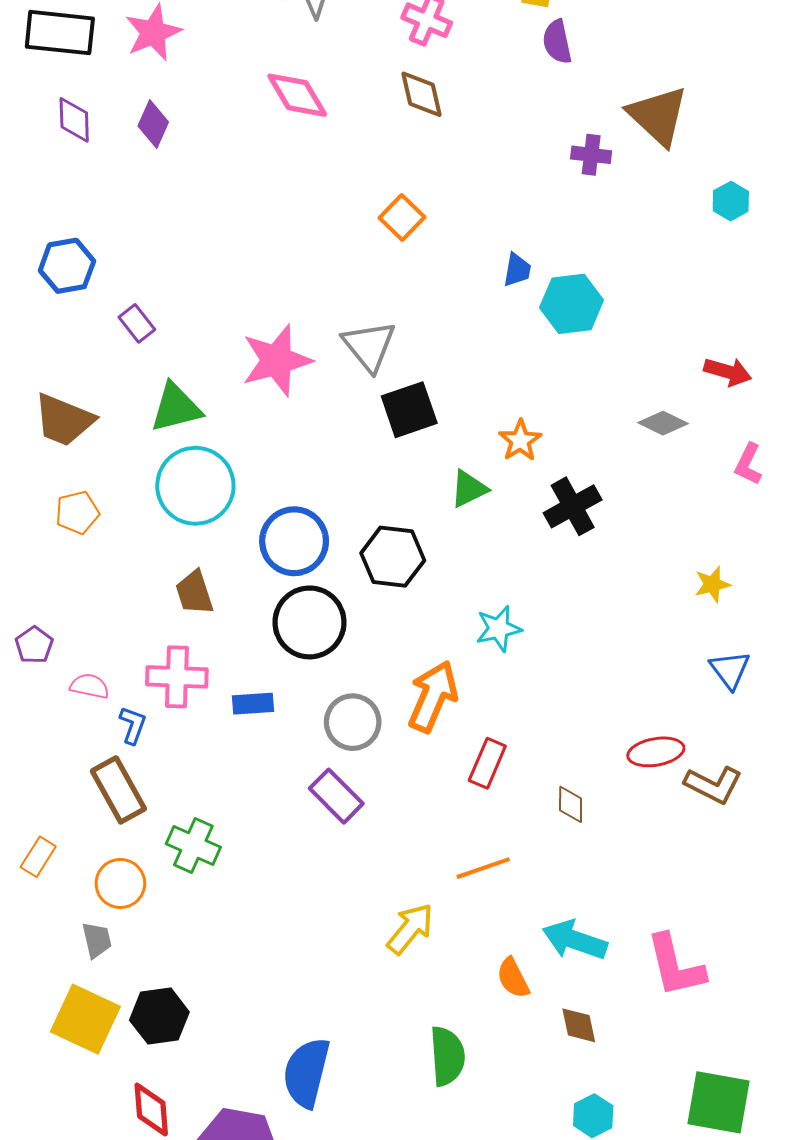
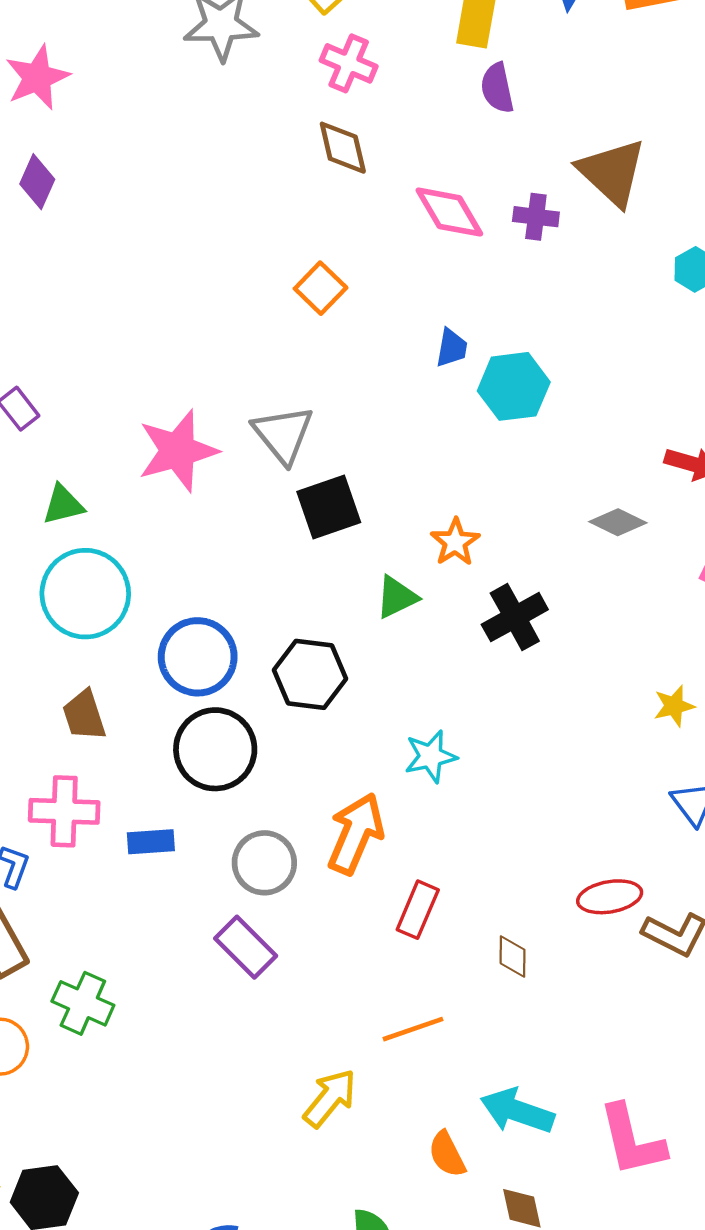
pink diamond: (297, 95) -> (449, 212), moved
green triangle: (176, 408) -> (63, 505), size x0.7

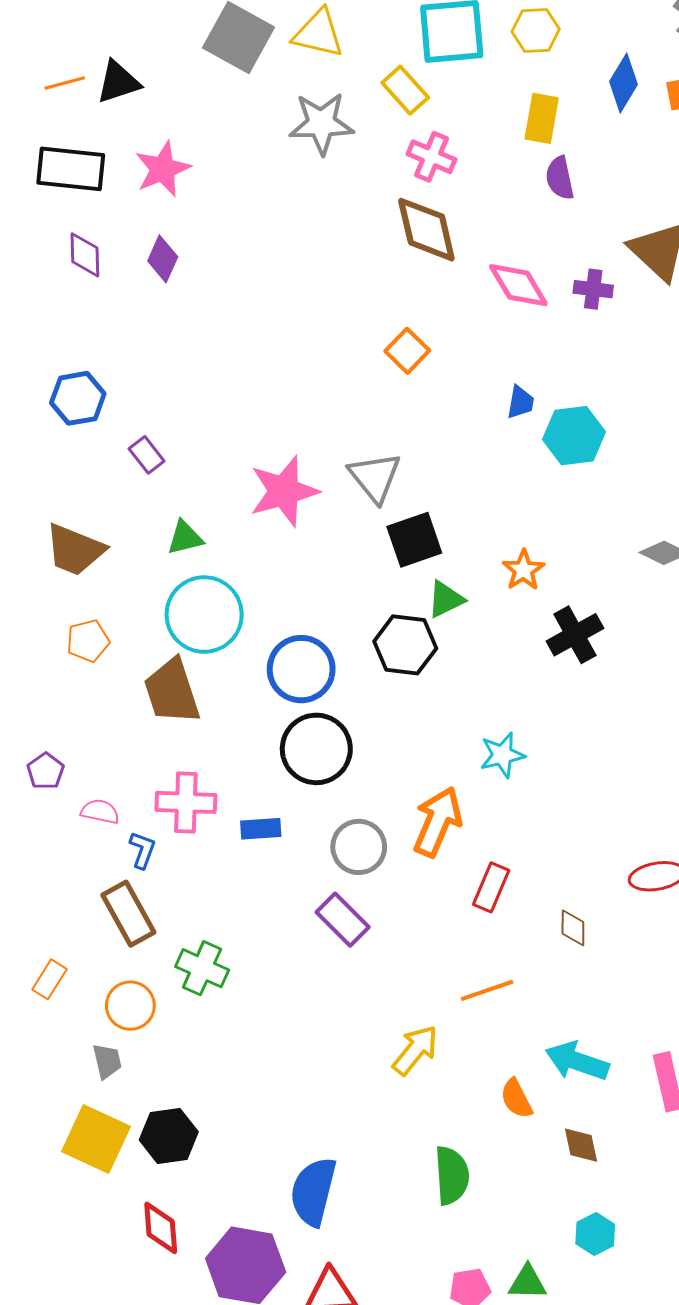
brown diamond: (343, 148) -> (426, 230), size x1.4
green triangle: (397, 597) -> (446, 599), moved
black hexagon: (310, 674) -> (405, 645), moved
brown trapezoid: (84, 715) -> (172, 691), moved, size x1.5

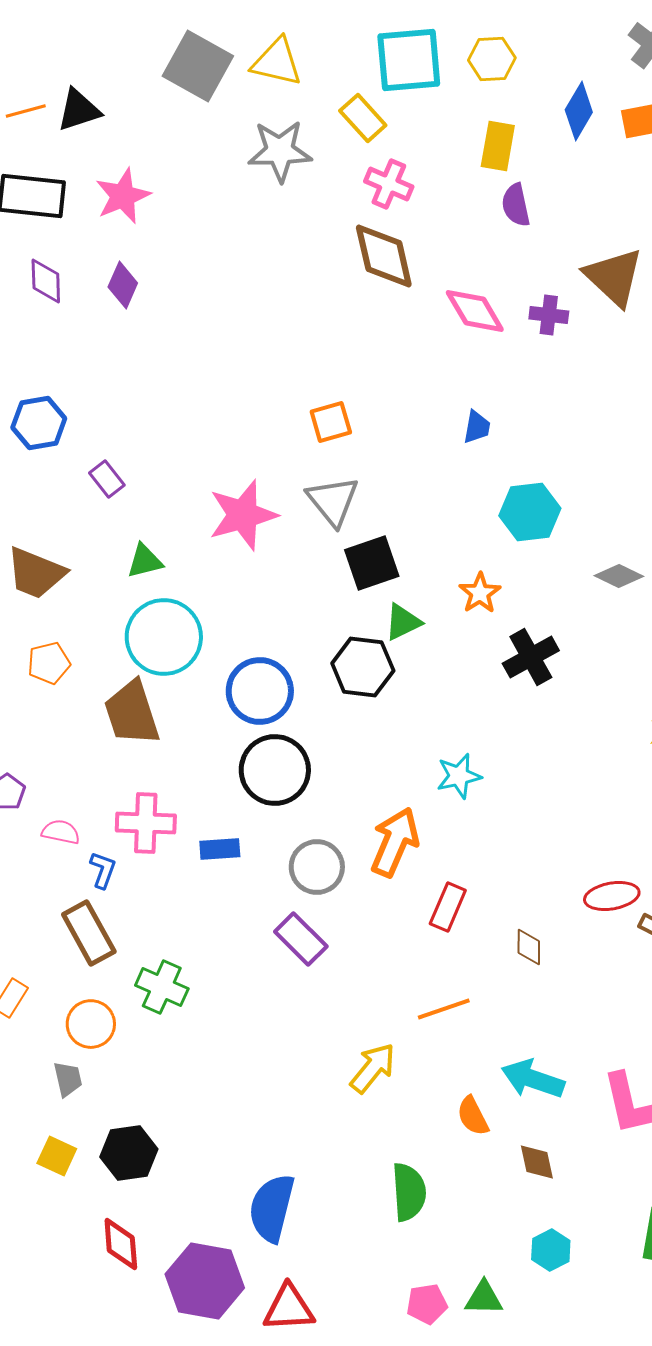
orange square: (407, 351) -> (331, 422), moved, turned 30
cyan hexagon: (574, 436) -> (530, 512), moved
yellow square: (96, 1139) -> (57, 1156), size x0.6

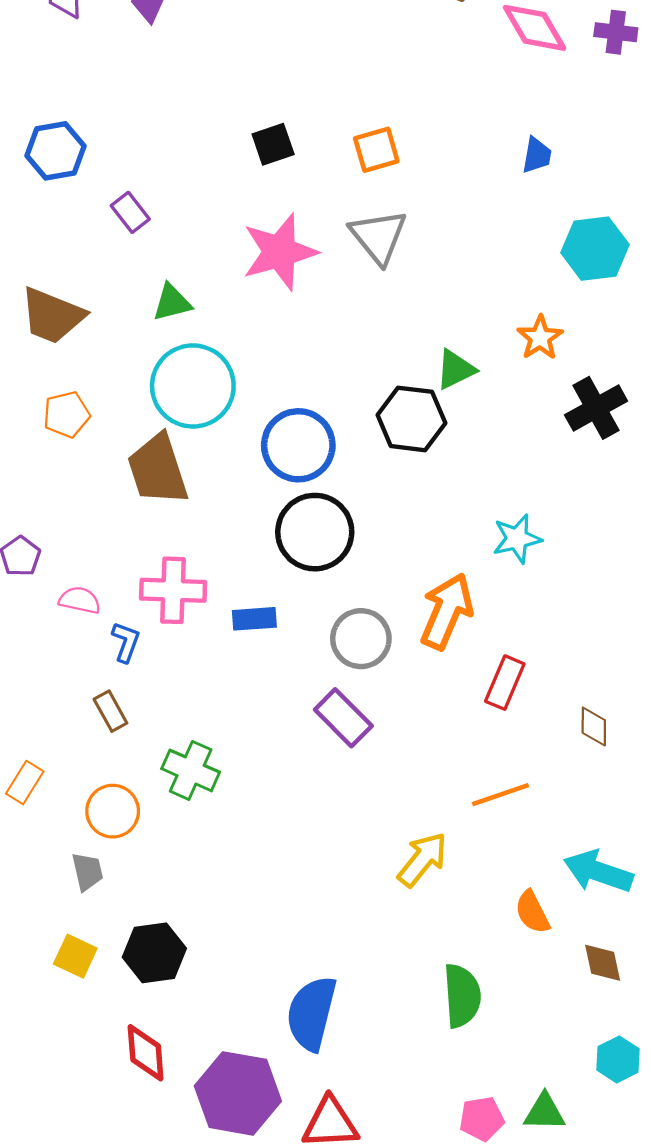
black square: (372, 563) -> (273, 144), moved, size x0.7
brown rectangle: (89, 933) -> (110, 711), size x0.6

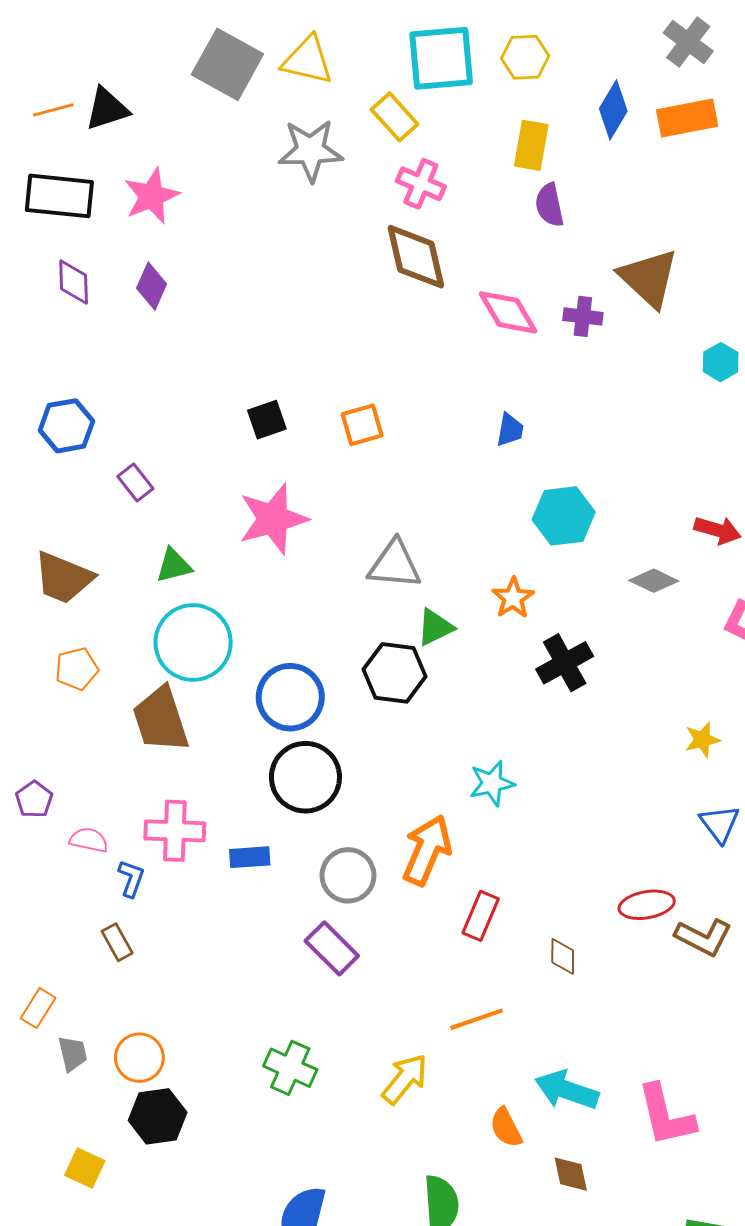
gray triangle: (378, 237) -> (395, 565), moved, turned -46
green cross: (191, 770) -> (290, 1068), moved
orange circle: (113, 811) -> (139, 1058), moved
gray trapezoid: (87, 872) -> (73, 1054), moved
black hexagon: (154, 953) -> (158, 1116), moved

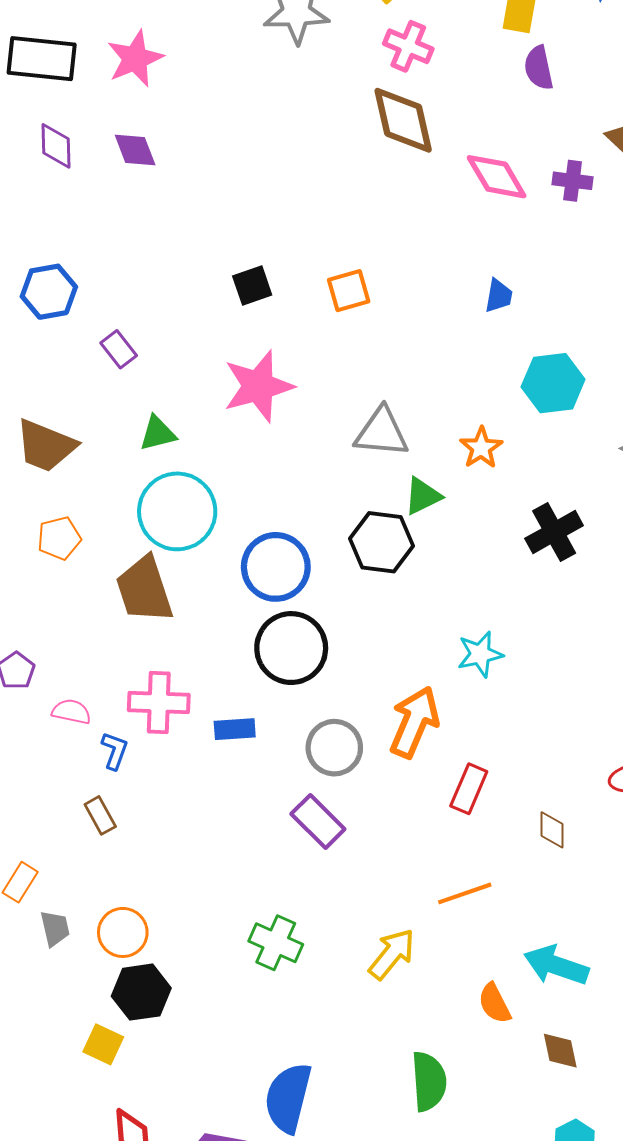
purple diamond: (152, 286) -> (135, 150), turned -45
orange star: (513, 598) -> (481, 448), moved
yellow square: (85, 1168) -> (103, 1044), moved

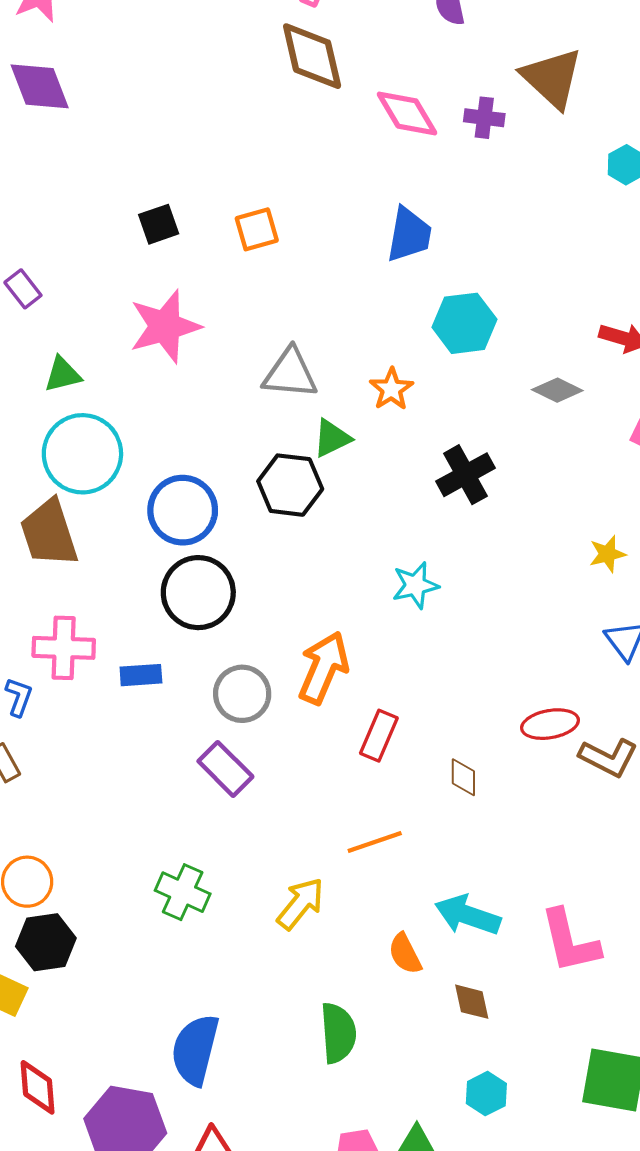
purple diamond: (135, 150) -> (40, 86), size x1.4
blue trapezoid: (499, 296) -> (409, 235), size x1.6
cyan star: (480, 654) -> (415, 585), moved

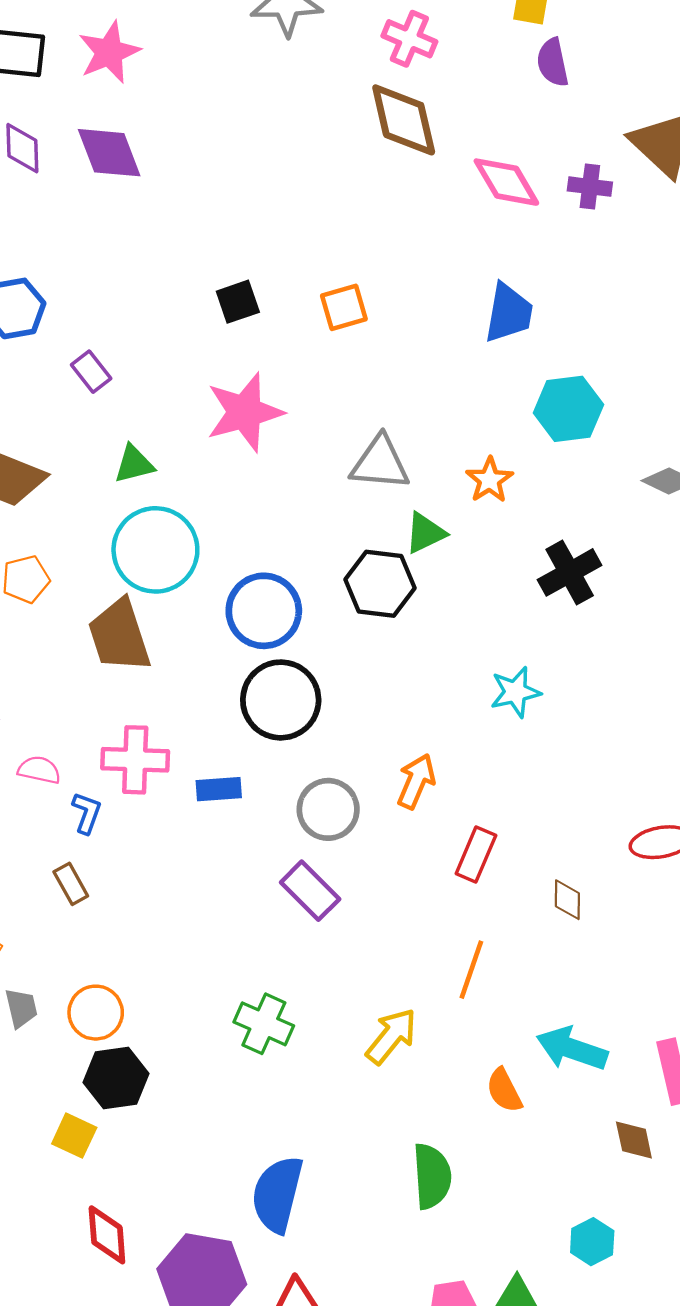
orange arrow: (324, 668) -> (416, 781), size x0.7
orange line: (375, 842) -> (471, 970), turned -52
brown diamond: (472, 1002) -> (634, 1140), moved

